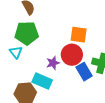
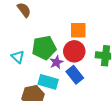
green pentagon: (27, 33) -> (44, 48), moved
blue rectangle: (84, 72) -> (75, 75), moved

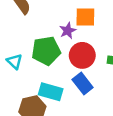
orange square: (78, 30) -> (85, 17), moved
purple star: (56, 62) -> (68, 31), moved

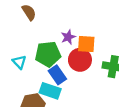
orange square: (85, 17) -> (86, 44), moved
blue rectangle: (83, 84) -> (57, 75), moved

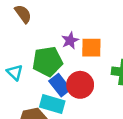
red circle: (80, 60) -> (80, 85), moved

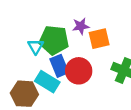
orange square: (91, 48) -> (99, 39), turned -30
cyan triangle: (15, 72) -> (36, 46), moved

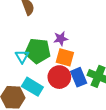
orange square: (99, 39) -> (65, 57), moved, turned 30
blue rectangle: (59, 66) -> (79, 77), moved

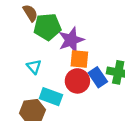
purple star: (61, 39) -> (71, 40), size x1.6
green pentagon: (38, 51) -> (47, 27), moved

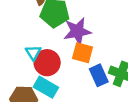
red circle: (77, 81) -> (47, 63), moved

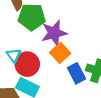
orange square: (83, 53) -> (60, 53), turned 36

